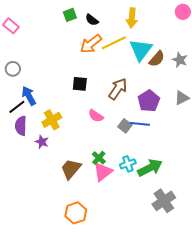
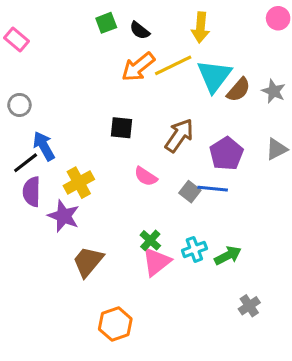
purple star: (42, 142) -> (64, 216), size x1.5
green arrow: (150, 168) -> (228, 256), size x0.7
brown trapezoid: (71, 169) -> (88, 262), moved
gray cross: (164, 201) -> (249, 306), size x0.6

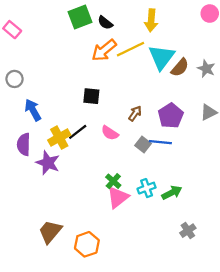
green square: (106, 23) -> (80, 17), size x1.5
brown arrow: (179, 135) -> (135, 113), moved, size x0.6
black line: (26, 163) -> (78, 132), moved
brown trapezoid: (88, 262) -> (50, 232), moved

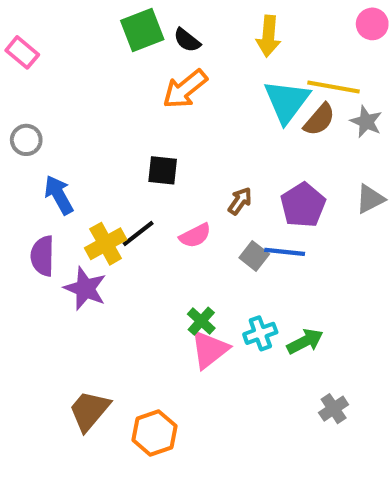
yellow line: (130, 49) -> (334, 87), moved, turned 36
pink semicircle: (110, 133) -> (195, 236), turned -60

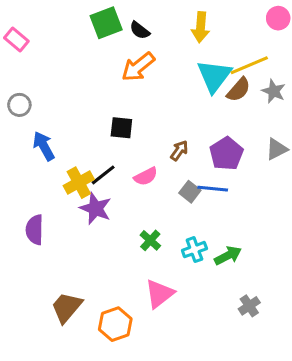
yellow line: (334, 87) -> (249, 65), turned -33
purple semicircle: (43, 256) -> (35, 230), moved
purple star: (85, 289) -> (96, 208), moved
pink triangle: (209, 350) -> (159, 294), moved

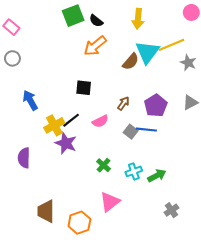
brown semicircle: (239, 90) -> (131, 62), moved
gray circle: (19, 105) -> (12, 58), moved
brown trapezoid: (67, 307) -> (46, 211), turned -40

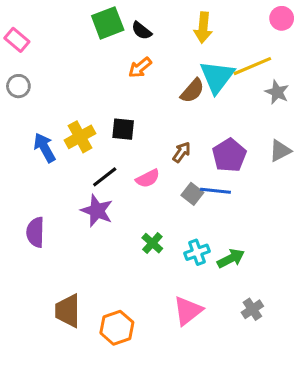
orange arrow: (95, 46) -> (140, 68), size x0.7
yellow cross: (54, 125) -> (80, 137), moved
pink triangle: (110, 202) -> (188, 311), moved

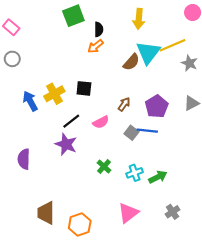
black semicircle: (142, 31) -> (99, 29), moved, turned -128

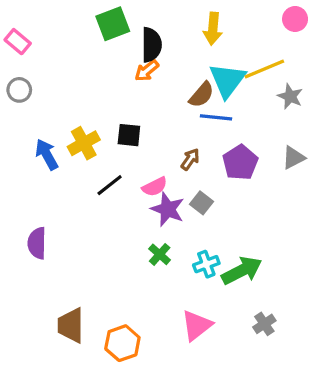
black semicircle: (99, 29) -> (152, 45), size x1.5
blue line: (147, 131) -> (216, 117), moved
purple star: (66, 144) -> (168, 209), moved
green arrow: (158, 177) -> (242, 271), size x1.4

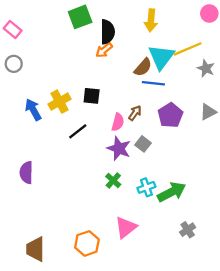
pink semicircle: (155, 187) -> (118, 122), moved, turned -48
brown trapezoid: (71, 325) -> (35, 249), moved
pink triangle: (197, 325) -> (126, 227), moved

